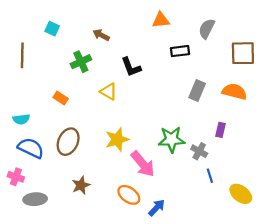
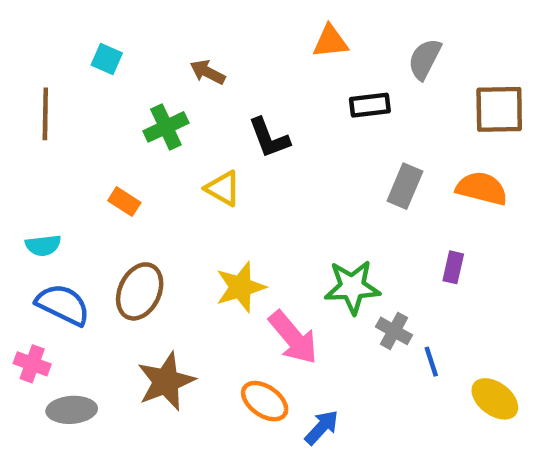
gray cross: (199, 151) -> (394, 331), moved
brown star: (81, 185) -> (166, 381), size x1.5

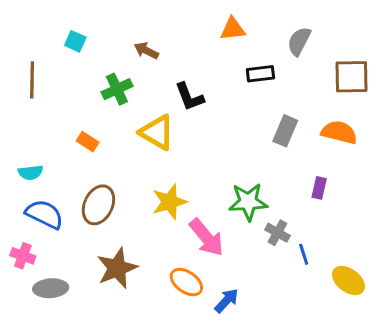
yellow triangle: (223, 188) -> (157, 132), size x1.4

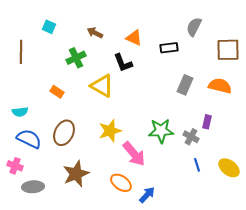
orange triangle: (233, 29) -> (134, 38), moved, turned 30
gray cross: (277, 233) -> (191, 137), moved
yellow ellipse: (348, 280) -> (229, 168), moved

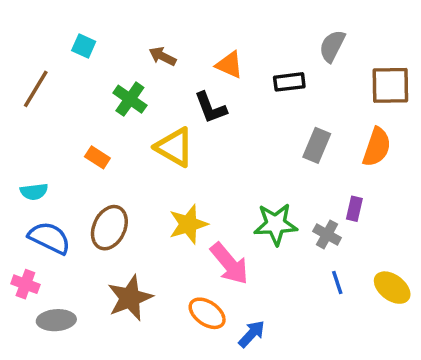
brown line: (21, 52) -> (36, 89), turned 30
green cross: (76, 58) -> (130, 99), turned -30
orange semicircle: (220, 86) -> (377, 147), turned 95

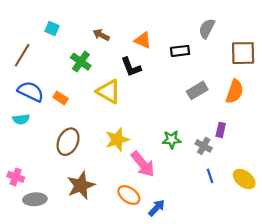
gray rectangle: (317, 145) -> (197, 90), turned 36
green star: (276, 224) -> (172, 140), size x0.7
blue semicircle: (49, 238) -> (31, 91), moved

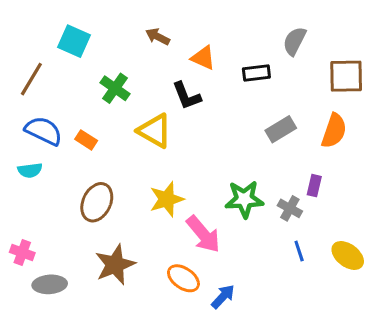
cyan square: (52, 29) -> (74, 41), size x1.5
brown arrow: (101, 35) -> (158, 37), moved
green star: (172, 140) -> (244, 199), size x1.4

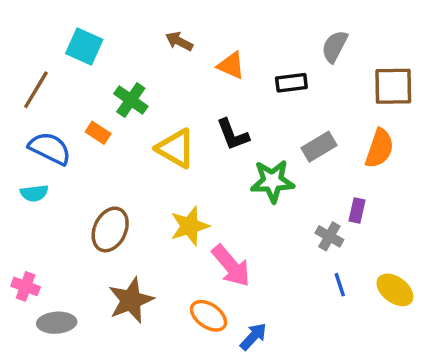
black L-shape: (186, 96) -> (233, 135), moved
orange rectangle: (86, 140) -> (98, 133), moved
green star: (244, 199) -> (272, 181), moved

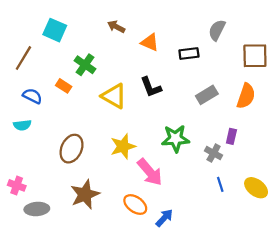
blue semicircle: (50, 148) -> (32, 96), size x0.7
green star: (272, 181) -> (176, 139), moved

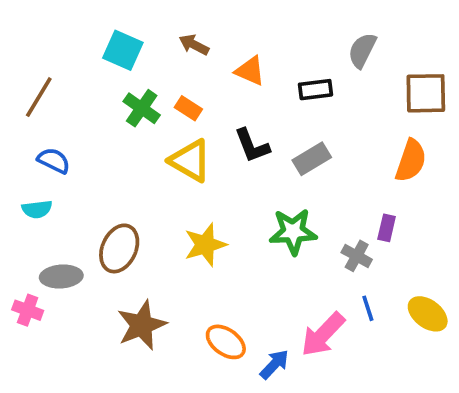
cyan square: (55, 30) -> (123, 50), moved
orange rectangle: (64, 86) -> (188, 108), moved
gray rectangle: (207, 95) -> (312, 159), moved
pink arrow: (150, 172) -> (323, 334), moved, turned 84
gray ellipse: (37, 209) -> (61, 276), moved

